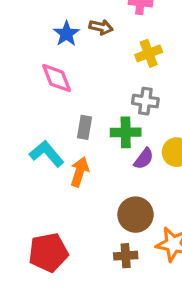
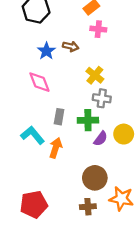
yellow cross: (149, 53) -> (95, 75), moved, turned -30

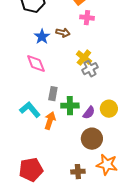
gray cross: (102, 98) -> (90, 69), moved, turned -35
green cross: (88, 120) -> (70, 106), moved
brown circle: (95, 178) -> (92, 139), moved

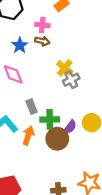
pink cross: (87, 18) -> (42, 25), moved
gray rectangle: (53, 94) -> (31, 107), turned -32
brown circle: (92, 139) -> (57, 139), moved

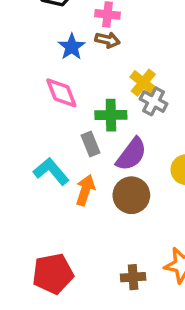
gray cross: (71, 80) -> (154, 101), turned -35
green cross: (50, 119) -> (111, 115), moved
purple semicircle: (70, 127) -> (131, 154), moved, size x1.5

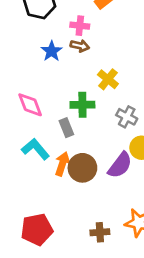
pink diamond: (61, 93) -> (30, 105), moved
gray cross: (154, 101) -> (127, 117), moved
purple semicircle: (131, 154) -> (120, 165), moved
brown circle: (131, 195) -> (82, 168), moved

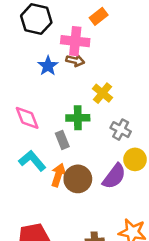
pink cross: (80, 26) -> (75, 41), size x1.5

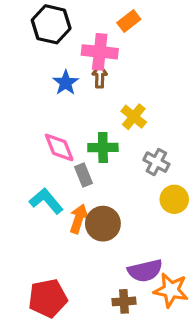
brown arrow: (75, 61) -> (100, 76), turned -102
pink diamond: (27, 118) -> (59, 147), moved
purple semicircle: (114, 176) -> (145, 271), moved, turned 40

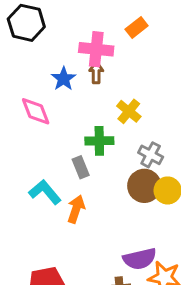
orange rectangle: (129, 21) -> (137, 28), moved
black hexagon: (51, 24) -> (26, 23), moved
pink diamond: (59, 147) -> (36, 111), moved
brown circle: (103, 224) -> (144, 186), moved

